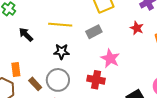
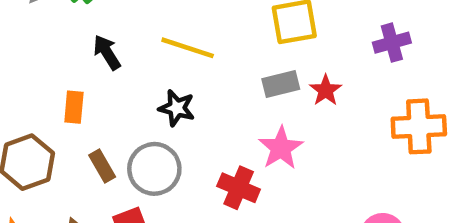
red star: (137, 28) -> (326, 90), moved
gray rectangle: (94, 32) -> (281, 84), moved
orange rectangle: (16, 70) -> (74, 107), moved

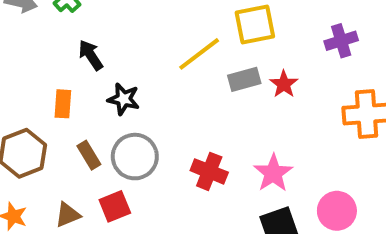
yellow line: (188, 48) -> (199, 54), moved, turned -54
black star: (177, 108) -> (124, 99), moved
pink star: (281, 148) -> (273, 173), moved

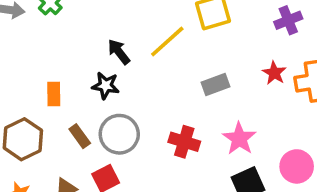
black arrow: (91, 55) -> (119, 52), moved
gray rectangle: (244, 79) -> (215, 84), moved
red star: (284, 84) -> (274, 73), moved

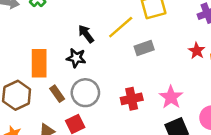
gray rectangle: (215, 84) -> (144, 48), moved
orange rectangle: (54, 94) -> (39, 63), size x1.6
red cross: (184, 142) -> (132, 99), turned -30

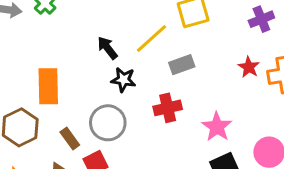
black star: (76, 58) -> (123, 80), moved
brown rectangle: (57, 94) -> (70, 139), moved
red cross: (132, 99) -> (168, 108), moved

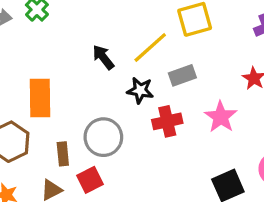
black star: (123, 80) -> (140, 90), moved
pink star: (217, 127) -> (221, 117), moved
brown rectangle: (70, 139) -> (63, 154), turned 30

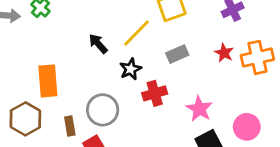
gray rectangle: (182, 75) -> (177, 54), moved
black star: (140, 90) -> (131, 69), turned -30
pink star: (221, 117) -> (199, 109), moved

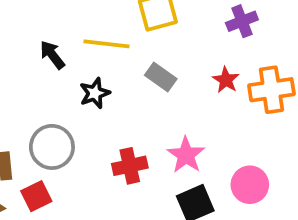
yellow line: (137, 33) -> (107, 44), turned 48
gray rectangle: (177, 54) -> (161, 77), turned 55
red cross: (155, 93) -> (130, 166), moved

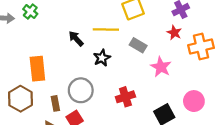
red star: (226, 80) -> (174, 33), moved
pink star: (186, 155) -> (161, 67), moved

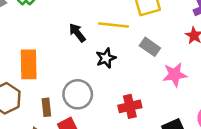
pink star: (161, 67) -> (175, 75), turned 30

